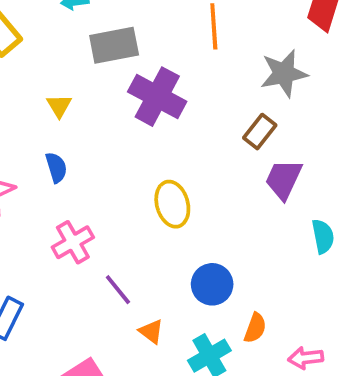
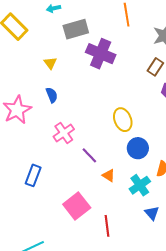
yellow ellipse: (172, 204) -> (123, 120), moved

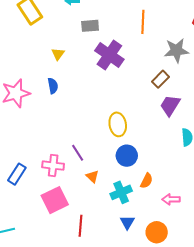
gray rectangle: (76, 29) -> (90, 26), size x0.7
pink cross: (64, 133) -> (53, 166), moved, turned 30
blue rectangle: (33, 175) -> (17, 174), moved

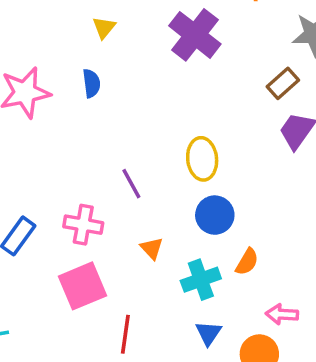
purple line: (78, 153) -> (131, 184), moved
pink arrow: (171, 199) -> (282, 314), moved

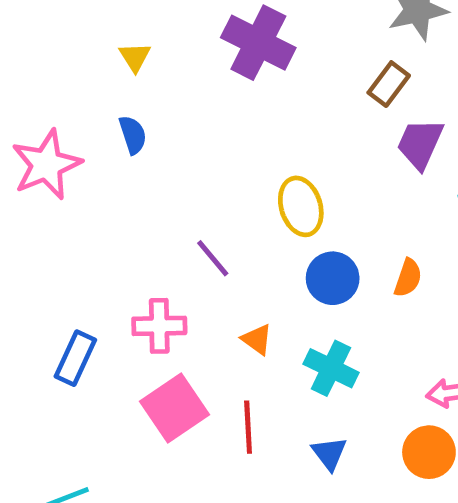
orange semicircle: (247, 262) -> (408, 278), moved
cyan cross: (201, 280) -> (331, 368), turned -33
blue triangle: (209, 333) -> (329, 453), moved
red line: (125, 334) -> (248, 427), moved

